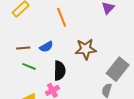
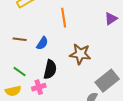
blue semicircle: (46, 47) -> (42, 43), turned -40
green line: (29, 66) -> (20, 72), moved

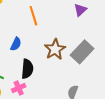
brown star: (80, 54) -> (55, 49), turned -30
gray rectangle: (107, 81) -> (82, 52), moved

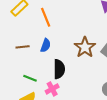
orange line: (33, 16) -> (46, 17), moved

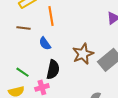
blue semicircle: (46, 45) -> (45, 43), turned 112
brown line: (23, 47) -> (24, 28), moved

